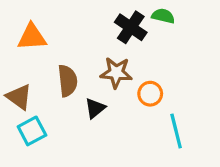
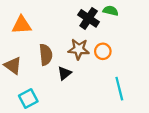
orange circle: (150, 94) -> (103, 51), moved
cyan square: (32, 131) -> (28, 99), moved

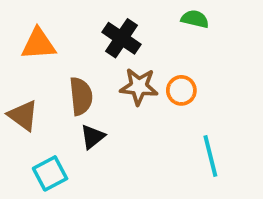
black cross: (89, 18) -> (121, 38), moved
black triangle: (64, 73) -> (93, 137), moved

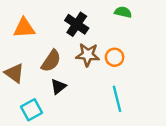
brown semicircle: (81, 96) -> (51, 61), turned 40
cyan line: (210, 156) -> (117, 99), moved

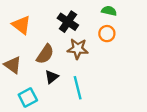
orange triangle: (24, 28) -> (21, 25), turned 42
orange circle: (115, 57) -> (107, 34), moved
cyan line: (117, 99) -> (78, 88), moved

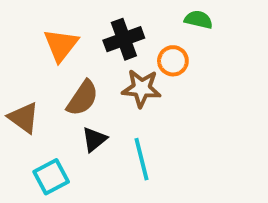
black cross: (68, 22) -> (124, 39), turned 36
orange triangle: (21, 25) -> (61, 45), moved, turned 30
orange circle: (107, 34) -> (173, 61), moved

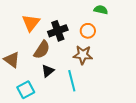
black cross: (124, 39) -> (58, 31), moved
brown star: (142, 88) -> (83, 55), moved

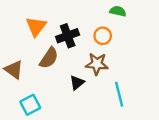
black triangle: (48, 71) -> (77, 83), moved
cyan line: (72, 81) -> (119, 94), moved

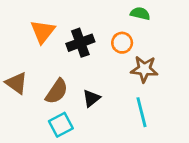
brown semicircle: (49, 58) -> (57, 91), moved
brown star: (97, 64) -> (144, 69), moved
cyan square: (30, 105) -> (61, 125), moved

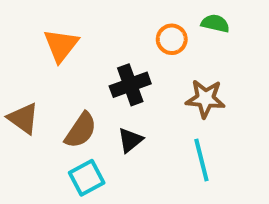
green semicircle: (140, 13) -> (215, 23), moved
black cross: (80, 43) -> (130, 85), moved
orange circle: (122, 43) -> (172, 39), moved

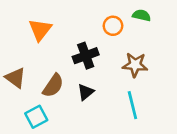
cyan square: (87, 178) -> (36, 117), moved

